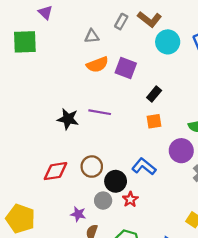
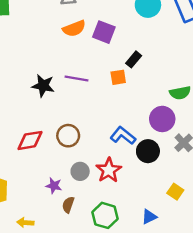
orange square: (154, 121) -> (118, 77), moved
black circle: (116, 181) -> (148, 151), moved
red star: (130, 199) -> (109, 170), size x1.5

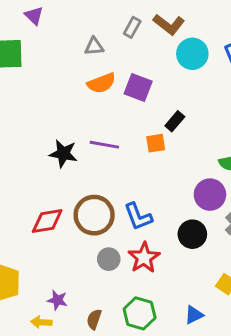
brown circle: (68, 136) -> (94, 215), size x1.4
blue L-shape: (123, 136) -> (138, 217), moved, turned -150
purple star: (54, 186) -> (57, 300), moved
brown semicircle: (68, 205) -> (94, 319), moved

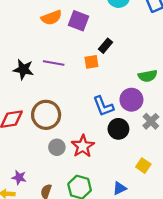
blue L-shape: (138, 217) -> (103, 106), moved

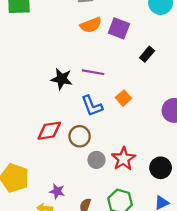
orange square: (91, 62) -> (123, 98), moved, turned -32
blue L-shape: (103, 106) -> (92, 106), moved
brown circle: (46, 115) -> (80, 136), moved, size x0.7
black circle: (118, 129) -> (161, 168), moved

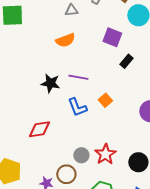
orange semicircle: (91, 25) -> (65, 40), moved
purple square: (119, 28) -> (112, 37), moved
brown circle: (80, 136) -> (66, 174), moved

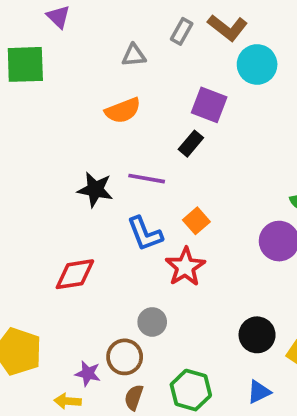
black rectangle: (126, 61) -> (191, 144), moved
red star: (105, 154) -> (185, 267), moved

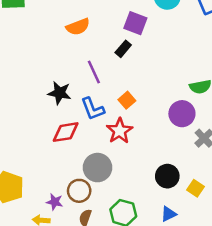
purple line: (147, 179) -> (94, 72), turned 55
black star: (95, 190) -> (60, 93), moved
red diamond: (75, 274) -> (66, 132), moved
gray circle: (152, 322) -> (97, 168), size x1.5

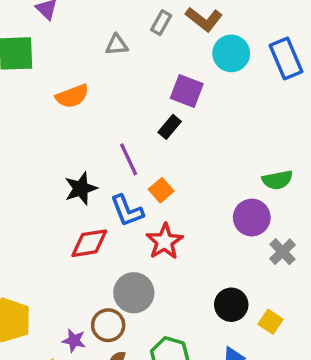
orange semicircle: (78, 27) -> (72, 96), moved
black star: (60, 93) -> (81, 188), turned -30
orange square: (127, 100) -> (161, 190), moved

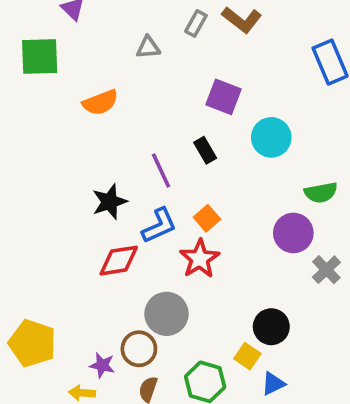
cyan circle: (231, 53) -> (271, 137), moved
black rectangle: (170, 127) -> (205, 150), moved, turned -70
orange square: (161, 190) -> (207, 218), moved
blue L-shape: (127, 211) -> (159, 226), turned -93
yellow square: (271, 322) -> (247, 356), moved

